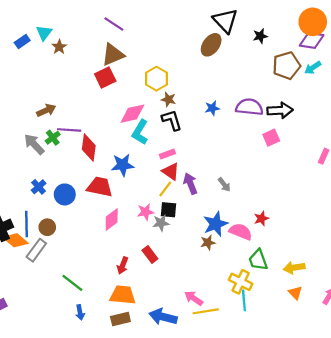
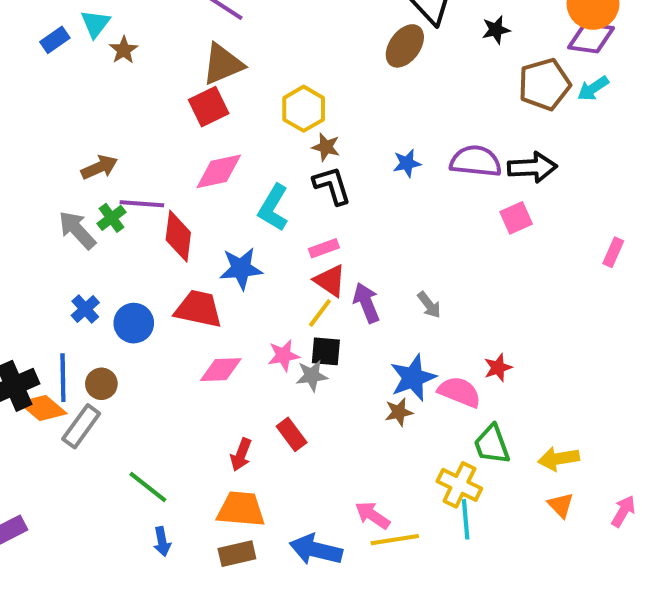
pink diamond: (132, 114) -> (219, 171), moved
pink diamond: (112, 220) -> (221, 370), turned 35

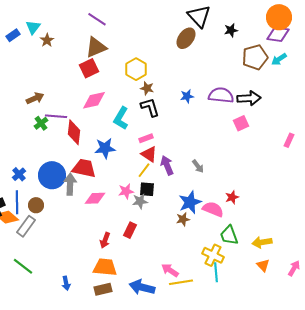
gray arrow: (77, 230) -> (70, 184), moved, turned 45
blue cross: (85, 309) -> (19, 174), moved
blue circle: (134, 323) -> (52, 175), size x1.4
red rectangle: (292, 434) -> (130, 230), turned 63
green line: (148, 487) -> (23, 266), moved

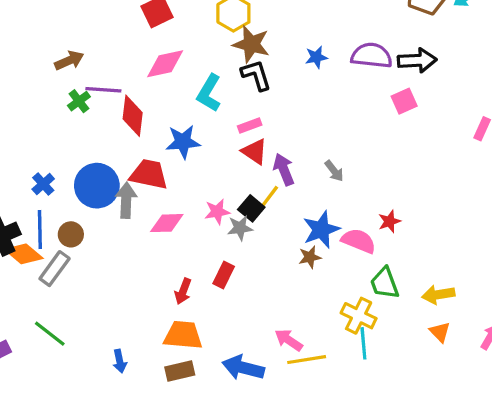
brown star: (147, 88) -> (251, 44), size x1.6
yellow line: (144, 170) -> (269, 197), moved
black square: (147, 189) -> (251, 208), turned 35

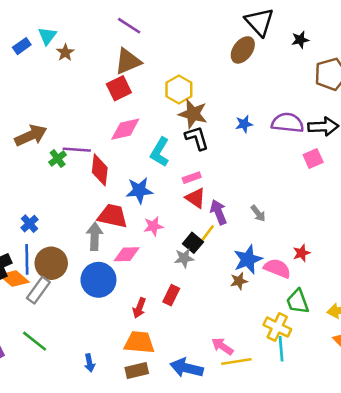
brown arrow: (69, 60) -> (31, 136), moved, size x1.4
blue circle: (97, 186) -> (98, 280), moved
pink star: (217, 212) -> (153, 226), moved
brown circle: (71, 234) -> (51, 263), size x1.6

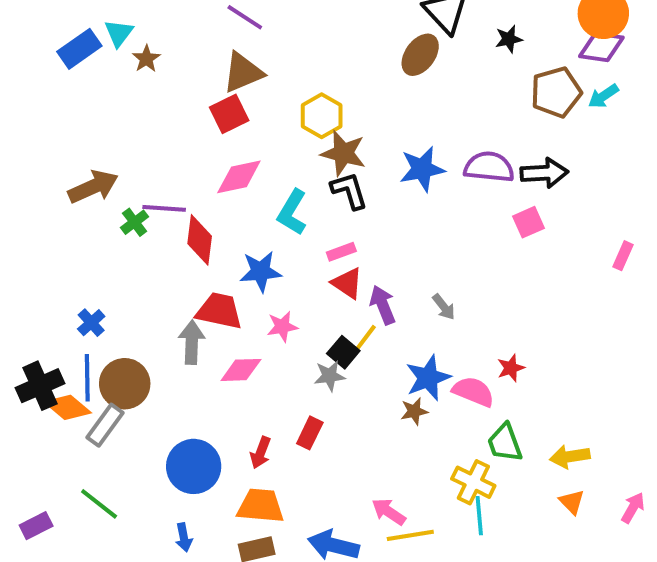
blue rectangle: (22, 46) -> (79, 49), size x1.5
blue star: (244, 124) -> (422, 169), size x1.6
blue circle: (98, 280) -> (194, 466), moved

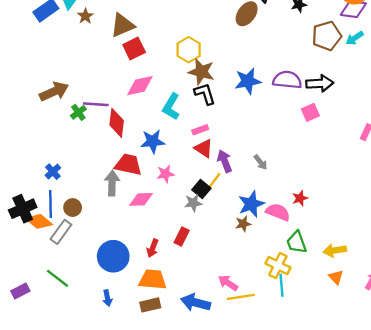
brown triangle: (243, 72) -> (122, 25), moved
brown circle: (125, 384) -> (73, 208), size x0.6

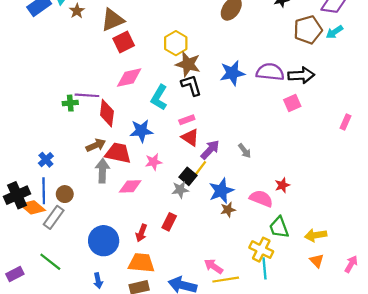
brown arrow: (54, 91) -> (96, 145), moved, size x0.7
green cross: (78, 112) -> (70, 103), turned 32
purple arrow: (225, 161) -> (210, 150), turned 65
blue star: (251, 204) -> (221, 191), moved

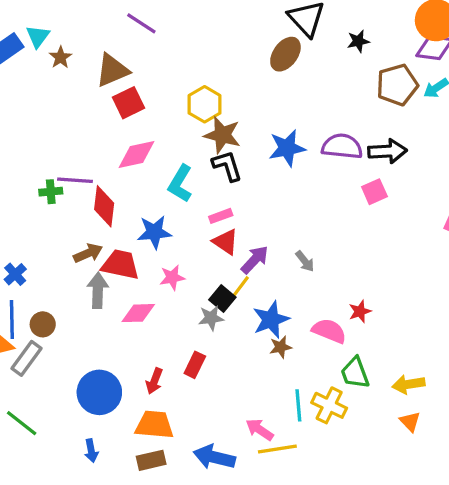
cyan line: (265, 268) -> (298, 405), moved

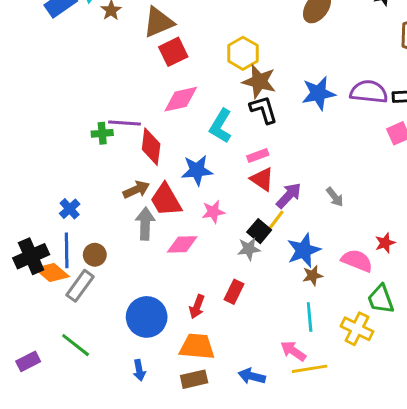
red trapezoid: (120, 265) -> (166, 200), turned -132
cyan line: (298, 405) -> (310, 317), moved
blue arrow: (214, 457) -> (252, 376), size x0.7

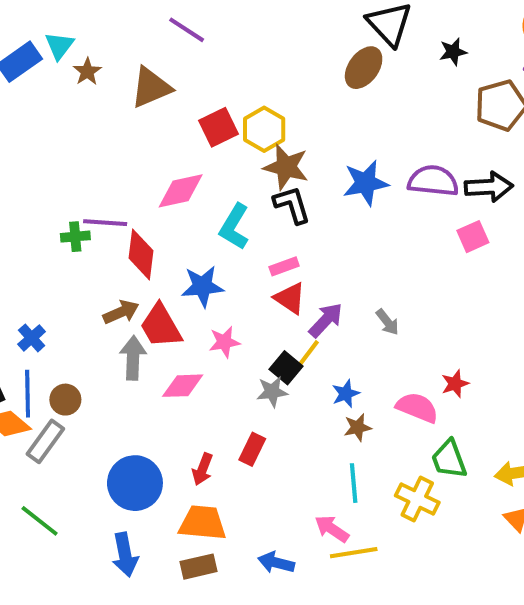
red square: (173, 52) -> (218, 127), moved
blue star: (304, 250) -> (346, 394), size x0.6
blue arrow: (139, 370) -> (125, 555), size x1.5

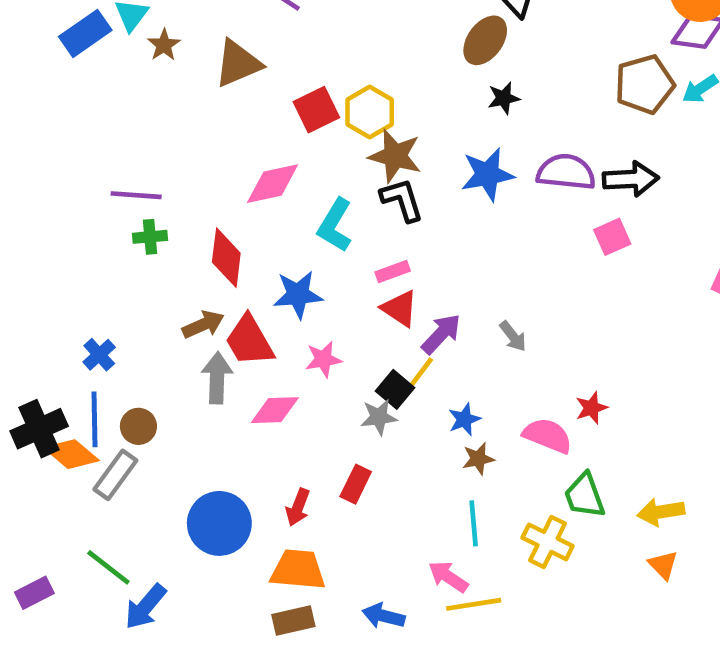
black star: (453, 52) -> (504, 98), moved
purple line: (105, 223) -> (136, 195), moved
blue arrow: (125, 555) -> (145, 607), moved, turned 51

